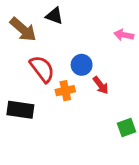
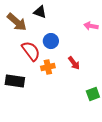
blue circle: (82, 65) -> (51, 41), moved

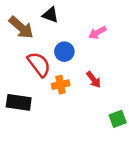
pink arrow: (91, 26) -> (97, 33), moved, turned -40

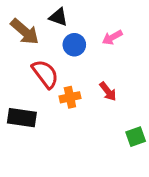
blue circle: (64, 52) -> (74, 45), moved

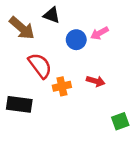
blue circle: (74, 45) -> (76, 40), moved
red arrow: (108, 91) -> (96, 81), turned -36

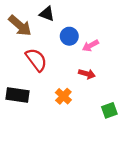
pink arrow: (100, 33) -> (90, 46), moved
orange cross: (62, 86) -> (63, 96), moved, turned -35

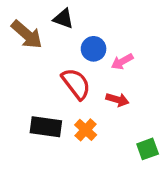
red semicircle: (36, 60) -> (76, 84), moved
black rectangle: (17, 95) -> (46, 127), moved

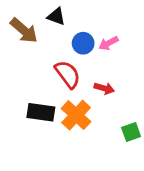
pink arrow: (122, 62) -> (108, 43), moved
orange cross: (86, 130) -> (76, 115), size x1.5

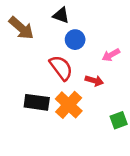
black triangle: (56, 16) -> (61, 15), moved
pink arrow: (108, 43) -> (111, 55), moved

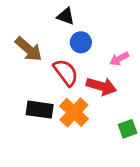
brown arrow: (21, 28) -> (29, 49), moved
red arrow: (94, 81) -> (101, 86), size x1.5

